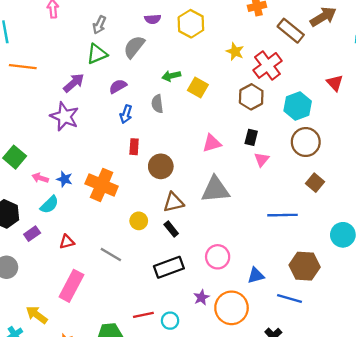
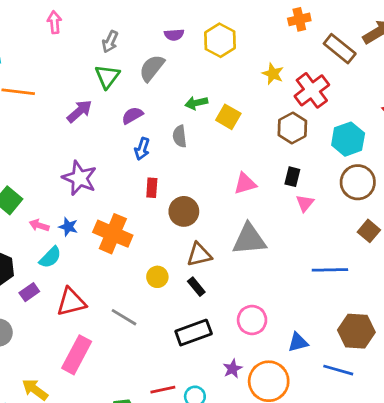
green triangle: (97, 54) -> (107, 76), turned -30
purple star: (65, 116) -> (79, 178), moved
red triangle: (67, 242) -> (71, 302), size x1.6

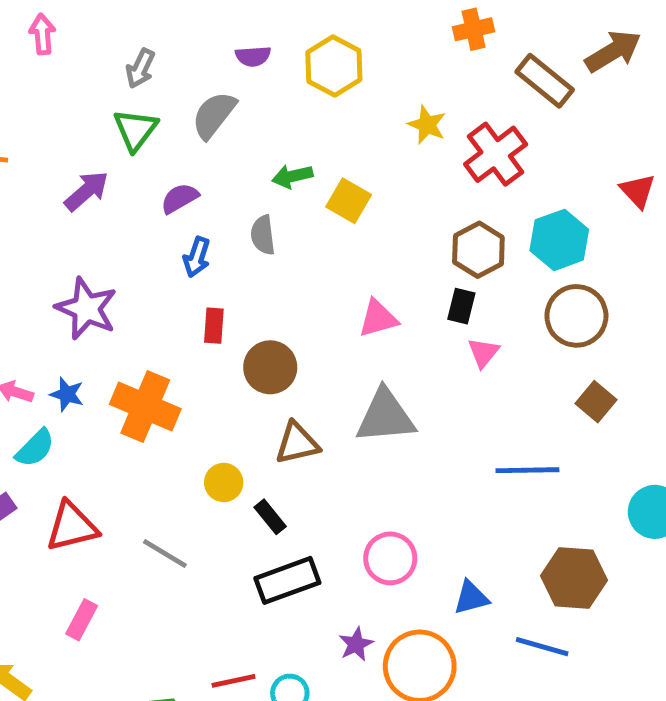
brown hexagon: (292, 128) -> (478, 250), moved
black rectangle: (196, 287) -> (270, 517), moved
pink rectangle: (77, 355) -> (82, 620), size x0.6

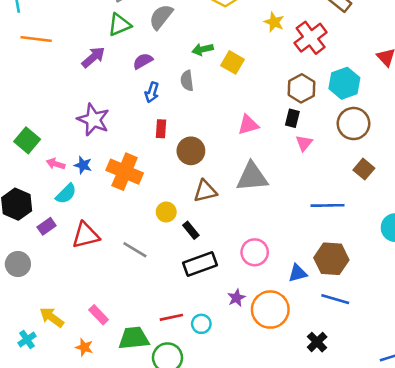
green triangle: (135, 130) -> (119, 25), turned 30
brown hexagon: (574, 578) -> (331, 259), moved
pink rectangle: (82, 620) -> (99, 315), moved, turned -72

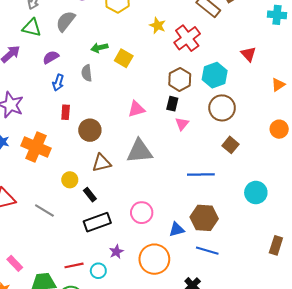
green triangle: (119, 25) -> (32, 28), turned 36
purple star: (236, 298) -> (116, 252), moved

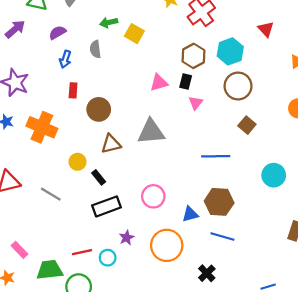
pink triangle: (136, 109) -> (159, 83), moved

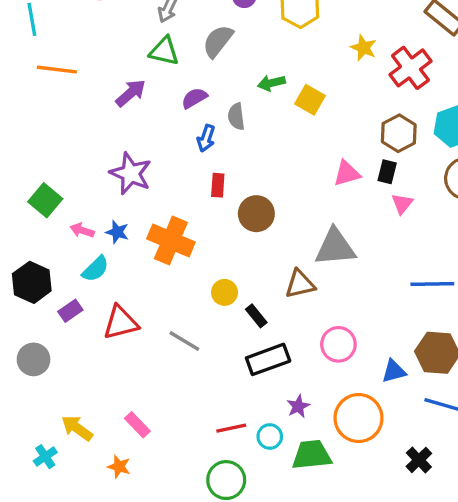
gray semicircle: (95, 49) -> (236, 116), moved
brown triangle: (111, 144) -> (300, 284), moved
green trapezoid: (50, 270) -> (312, 455), moved

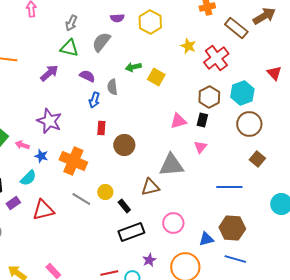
purple semicircle: (194, 98) -> (87, 76), turned 56
pink triangle: (402, 204) -> (200, 147), moved
pink arrow: (82, 230) -> (22, 145), moved
gray line: (184, 341) -> (81, 199), moved

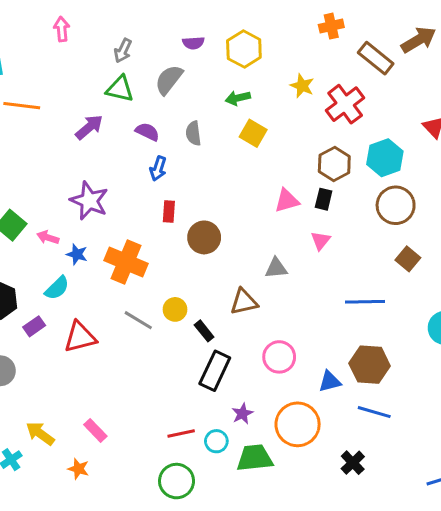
green arrow: (133, 67) -> (238, 98), moved
gray semicircle: (112, 87) -> (193, 133), moved
gray triangle: (171, 165) -> (276, 268), size x0.6
black rectangle: (131, 232) -> (215, 371), turned -45

